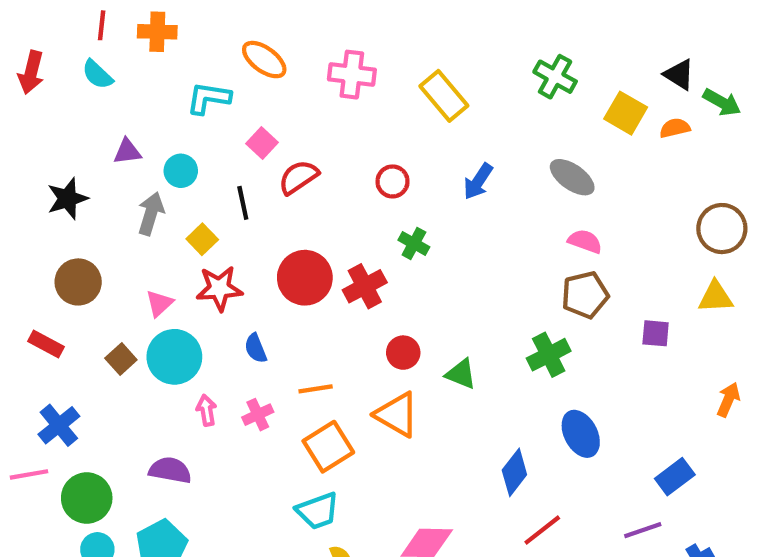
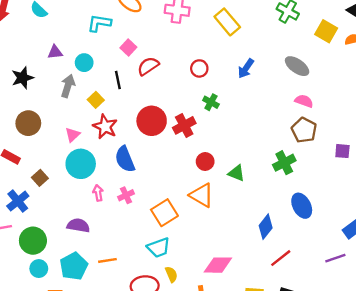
red star: (219, 288) -> (105, 127), turned 30
brown pentagon: (585, 295) -> (304, 130), turned -30
blue semicircle: (256, 348) -> (125, 159), size x1.6
brown square: (121, 359) -> (40, 178), moved
orange line: (316, 389) -> (107, 260), moved

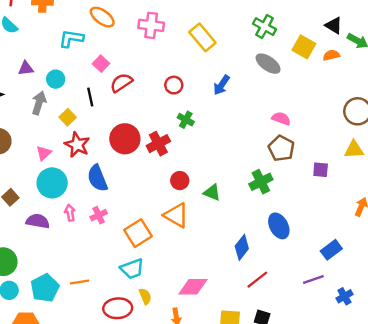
gray ellipse: (297, 66) -> (268, 64), moved
purple semicircle: (78, 225) -> (38, 221), moved

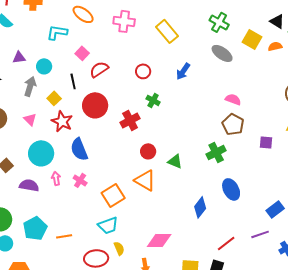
red circle: (125, 139) -> (95, 105), moved
pink triangle: (44, 153) -> (30, 119), moved, turned -32
pink cross: (99, 215) -> (80, 180), turned -32
red line: (257, 280) -> (226, 243), moved
cyan pentagon: (45, 288) -> (35, 228), moved

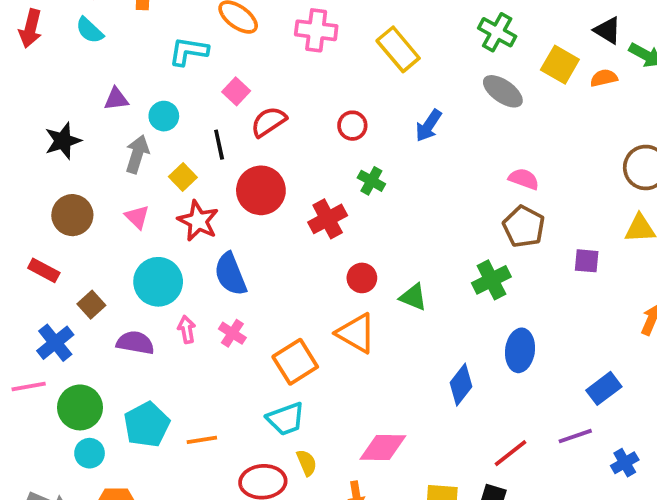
blue ellipse: (231, 189) -> (520, 350), turned 35

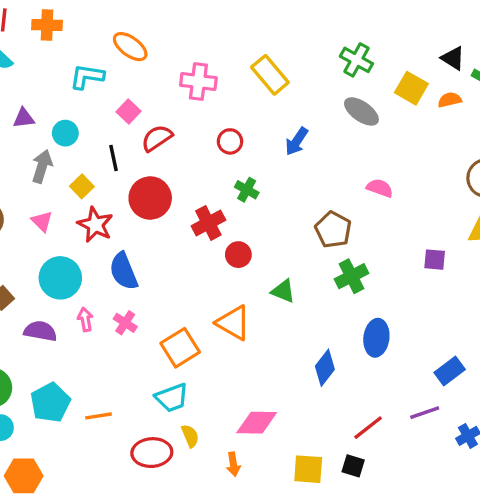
pink cross: (316, 30) -> (198, 82), moved
brown pentagon: (524, 227) -> (333, 230), moved
red circle: (362, 278) -> (238, 255), moved

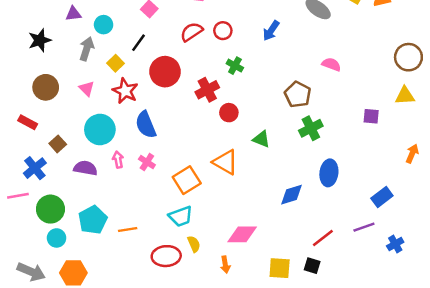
red semicircle: (157, 138) -> (192, 32), moved
black line: (114, 158) -> (138, 43), turned 48
blue diamond: (325, 368) -> (292, 195), turned 35

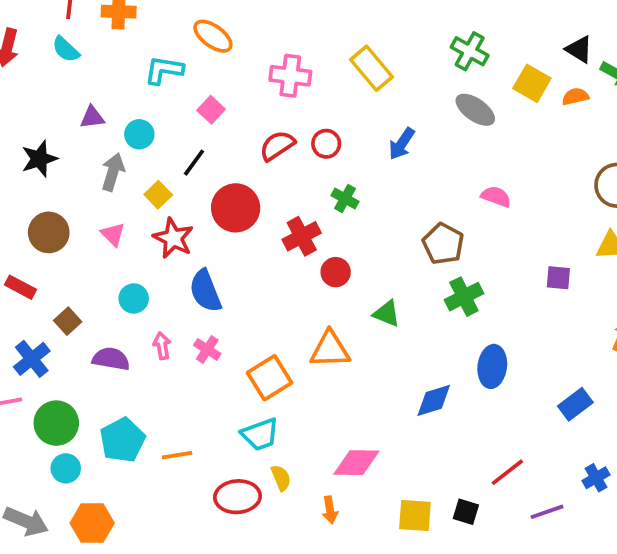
cyan circle: (100, 129) -> (134, 298), size x0.6
orange triangle: (225, 162) -> (330, 349), turned -32
purple line: (364, 227) -> (547, 512), moved
red line: (323, 238) -> (507, 472), moved

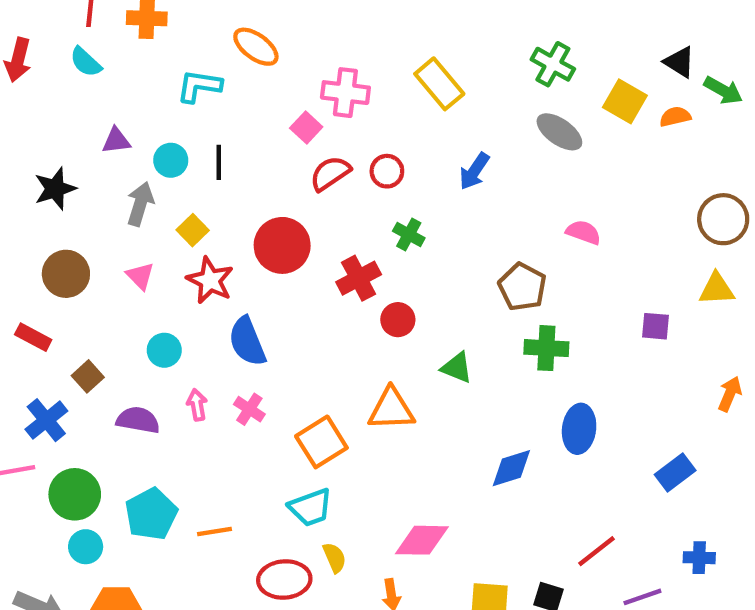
pink square: (211, 110) -> (306, 128), moved
black line: (194, 163) -> (219, 162), moved, turned -36
green cross: (464, 297) -> (546, 348), turned 30
blue cross: (596, 478) -> (699, 558), turned 32

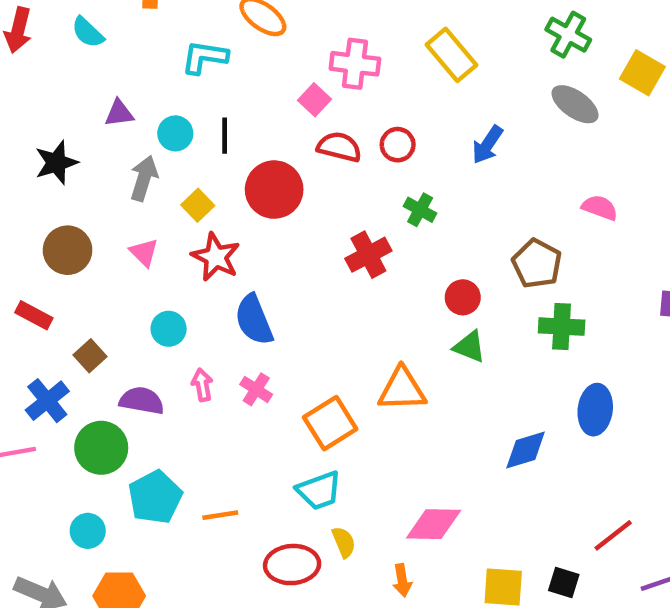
red semicircle: (330, 173) -> (339, 147), turned 48
red circle: (282, 245) -> (274, 190), moved
red circle: (398, 320) -> (463, 297), moved
green circle: (75, 494) -> (101, 448), moved

